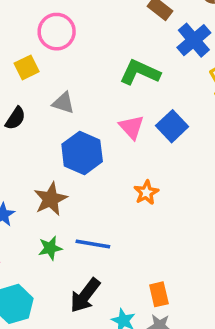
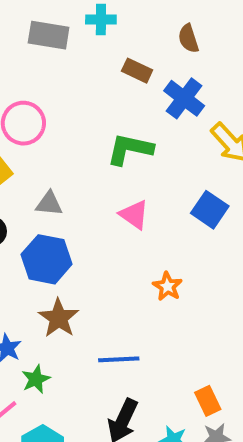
blue square: (172, 126) -> (210, 210), moved
blue hexagon: (82, 153) -> (47, 259), moved
green star: (50, 248) -> (36, 379), moved

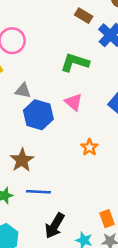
blue hexagon: (47, 259) -> (38, 115), moved
blue line: (119, 359) -> (38, 192), moved

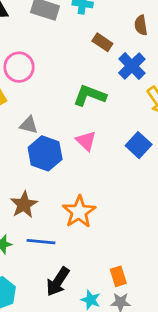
orange star: (89, 147) -> (79, 212), moved, size x1.6

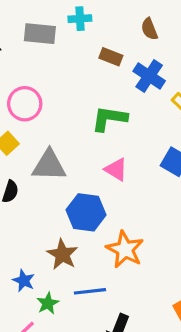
gray triangle: (29, 125) -> (49, 165), size x1.6
blue hexagon: (45, 153) -> (86, 212), moved

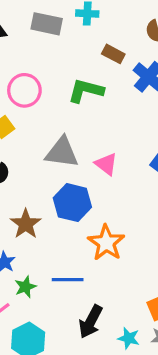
green L-shape: (109, 119) -> (86, 91), moved
gray triangle: (49, 165) -> (62, 152), moved
brown star: (62, 254) -> (26, 224), moved

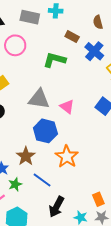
pink circle: (24, 90) -> (15, 45), moved
brown star: (26, 224) -> (26, 156), moved
blue line: (68, 280) -> (42, 180), turned 36

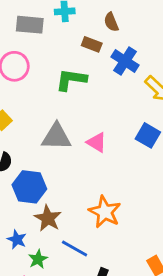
brown semicircle: (98, 22) -> (111, 22), moved
blue hexagon: (45, 131) -> (29, 187), moved

